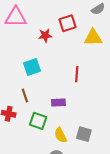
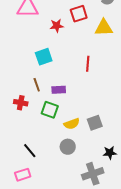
purple rectangle: (58, 103) -> (59, 90), moved
gray square: (84, 134) -> (95, 123), turned -35
yellow semicircle: (60, 135) -> (72, 124), turned -84

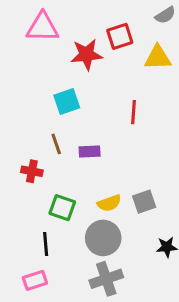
red star: (57, 26) -> (86, 55), size x1.5
green square: (50, 110) -> (62, 208), moved
gray circle: (68, 147) -> (103, 238), size x1.5
black line: (30, 151) -> (46, 244), turned 35
gray cross: (93, 174) -> (106, 279), moved

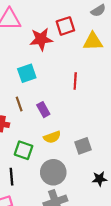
purple rectangle: (90, 152) -> (43, 110), turned 64
yellow semicircle: (109, 203) -> (52, 137), moved

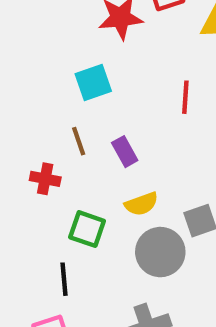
gray circle: (53, 172) -> (160, 252), moved

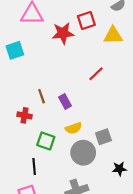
cyan square: (93, 83) -> (15, 50), moved
red line: (185, 97) -> (96, 74), turned 42

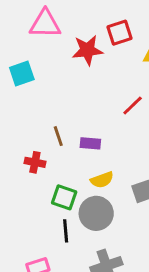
purple rectangle: (65, 102) -> (90, 143), turned -56
gray circle: (83, 153) -> (96, 213), moved
black line: (34, 167) -> (66, 231), moved

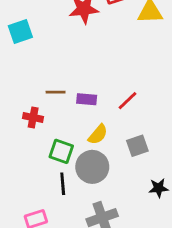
red line: (133, 105) -> (127, 101), moved
brown line: (58, 136) -> (56, 92), turned -72
yellow semicircle: (102, 180) -> (98, 134), turned -30

